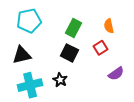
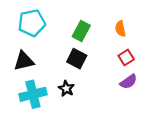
red square: (101, 48) -> (126, 57), moved

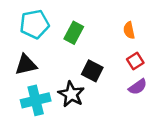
green rectangle: (81, 31) -> (74, 33), moved
black square: (77, 59) -> (92, 71), moved
black star: (66, 89) -> (71, 94), size x1.5

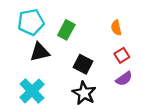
black triangle: (26, 65) -> (40, 52), moved
black star: (71, 94) -> (84, 93), moved
cyan cross: (36, 100) -> (32, 91), turned -30

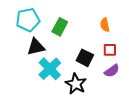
red square: (122, 55) -> (110, 50), turned 32
black square: (83, 64) -> (85, 58), moved
cyan cross: (32, 91) -> (50, 69), moved

